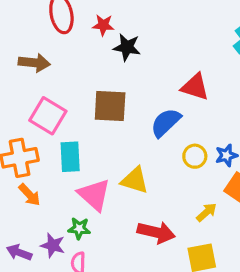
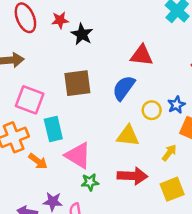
black star: (127, 47) -> (82, 34), turned 30
yellow triangle: (135, 180) -> (128, 136), moved
orange arrow: (30, 195) -> (38, 161), moved
green star: (79, 228) -> (90, 182), moved

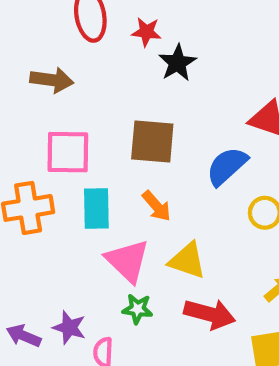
pink square: (30, 100) -> (68, 152), turned -32
yellow triangle: (128, 136) -> (187, 260), moved
orange arrow: (38, 161) -> (156, 206), moved

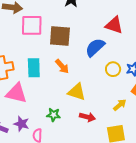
pink square: (68, 152) -> (32, 25), moved
pink triangle: (127, 261) -> (16, 93), moved, turned -30
red arrow: (210, 314) -> (87, 117), size x0.7

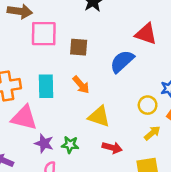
brown square: (60, 36) -> (79, 47), size x0.7
yellow circle: (113, 69) -> (148, 105), moved
purple star: (21, 124) -> (44, 143), moved

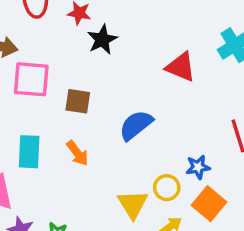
red triangle: (146, 34) -> (181, 67), moved
yellow triangle: (99, 116) -> (133, 204), moved, turned 35

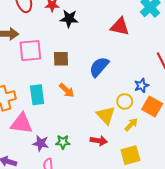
black star: (102, 40) -> (69, 19), turned -30

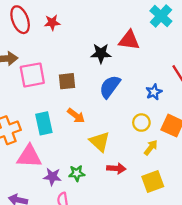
black star: (69, 19) -> (101, 53), moved
blue star: (141, 85) -> (154, 92), moved
yellow triangle: (106, 115) -> (100, 142), moved

